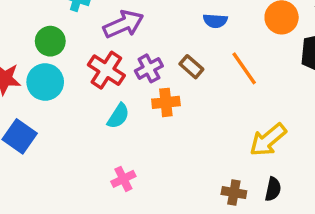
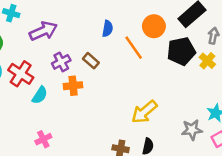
blue semicircle: (215, 21) -> (108, 29), turned -84
orange line: (244, 68) -> (134, 48), moved
red cross: (106, 70) -> (21, 74), moved

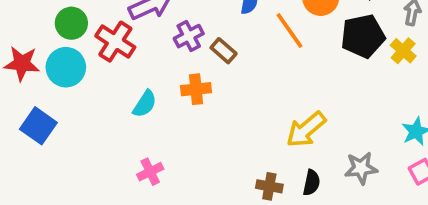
purple cross: (61, 62) -> (189, 36), moved
red cross: (21, 74) -> (115, 42), moved
gray star: (192, 130) -> (361, 168), moved

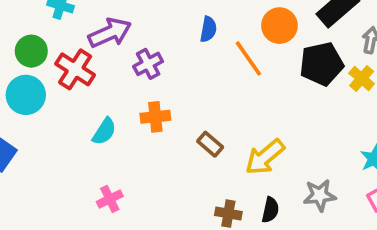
brown rectangle: (224, 51) -> (210, 144), moved

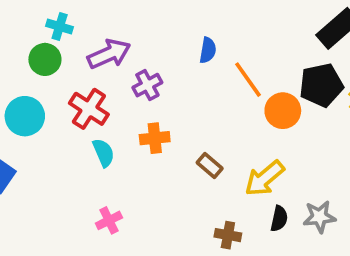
orange circle: (279, 26) -> (283, 111), moved
green circle: (31, 51) -> (45, 59), moved
red cross: (75, 69) -> (89, 109), moved
cyan semicircle: (104, 131) -> (103, 153), turned -56
black semicircle: (270, 210) -> (279, 219), moved

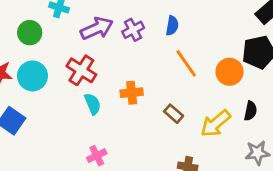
green circle: (45, 59) -> (30, 33), moved
orange line: (248, 80) -> (186, 63), moved
purple cross: (147, 85) -> (133, 30), moved
black semicircle: (279, 219) -> (250, 111), moved

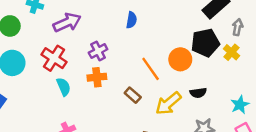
purple cross: (133, 30) -> (98, 51), moved
orange line: (186, 63) -> (151, 69), moved
black semicircle: (250, 111) -> (198, 93), turned 70

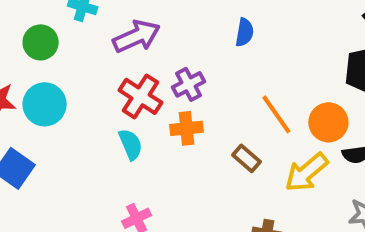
red cross: (54, 58) -> (141, 96), moved
orange circle: (180, 59) -> (328, 122), moved

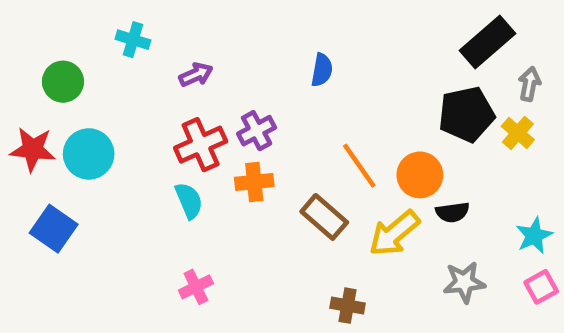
purple arrow: (137, 36) -> (196, 75), size x0.6
green circle: (41, 42) -> (63, 82), moved
red cross: (141, 96) -> (201, 145), turned 33
brown rectangle: (246, 158) -> (324, 217), size x1.4

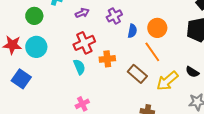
blue semicircle: (322, 70) -> (132, 31), moved
green circle: (63, 82) -> (34, 16), moved
purple cross: (257, 131) -> (114, 16), moved
orange circle: (420, 175) -> (157, 28), moved
black semicircle: (453, 212) -> (192, 72), turned 40

